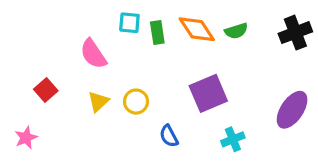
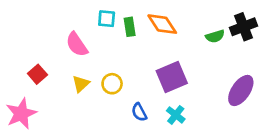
green semicircle: (236, 31) -> (215, 36), moved
pink star: (26, 138) -> (21, 114), size x1.6
cyan cross: (233, 139) -> (176, 115), moved, turned -30

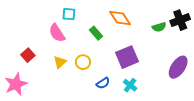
cyan square: (107, 19) -> (69, 14), moved
green rectangle: (130, 27) -> (96, 33), moved, turned -32
blue semicircle: (139, 112) -> (103, 83), turned -96

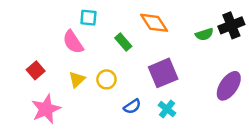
pink star: (16, 84) -> (46, 109), moved

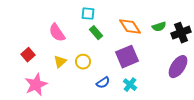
cyan square: (88, 18) -> (88, 14), moved
orange diamond: (154, 23) -> (130, 27), moved
black cross: (231, 25) -> (181, 33), moved

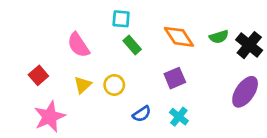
black cross: (181, 33) -> (249, 45), turned -30
purple square: (127, 57) -> (175, 78), size x0.7

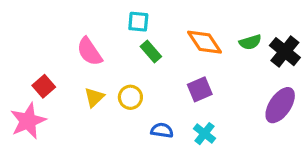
blue semicircle: (142, 114) -> (162, 130), turned -138
pink star: (50, 117) -> (28, 121), moved

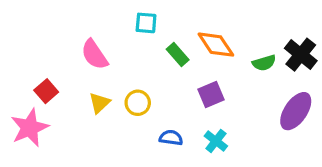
green semicircle: (250, 42) -> (264, 63), moved
green rectangle: (151, 52) -> (178, 55), moved

